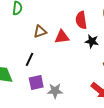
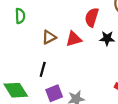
red semicircle: (81, 20) -> (92, 17), turned 36

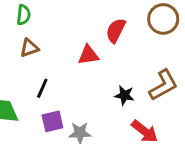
brown triangle: (49, 37) -> (29, 48), moved
black star: (107, 38) -> (124, 95), moved

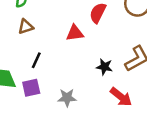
purple square: (52, 121) -> (31, 88), moved

